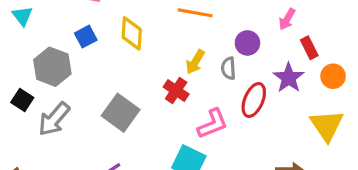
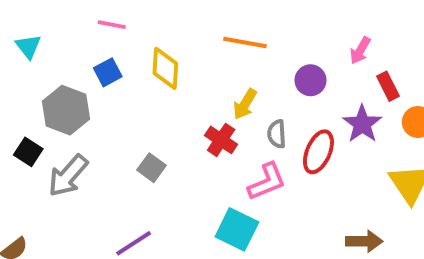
gray semicircle: (228, 68) -> (277, 134), moved
gray square: (121, 113) -> (151, 168), size x0.6

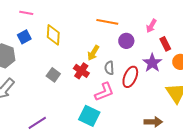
orange line: (245, 43) -> (107, 22), moved
gray square: (151, 168) -> (53, 75), moved

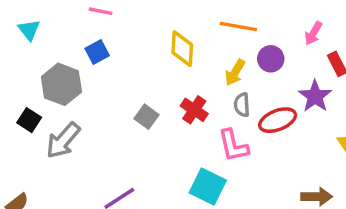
yellow diamond: (53, 35) -> (182, 49), moved
yellow arrow: (93, 53) -> (235, 72), moved
red ellipse: (130, 77) -> (278, 120), turned 45
pink L-shape: (104, 92) -> (233, 146), turned 100

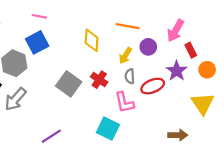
pink arrow: (313, 33) -> (175, 31), size x1.5
blue square: (97, 52) -> (37, 42), size x1.5
gray square: (147, 117) -> (69, 84), size x1.6

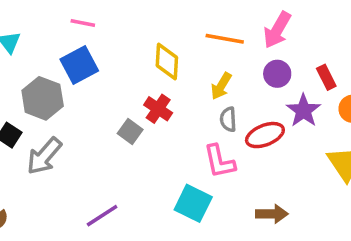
pink arrow: (175, 31) -> (277, 30), moved
purple circle: (148, 47) -> (277, 74), moved
red cross: (99, 80) -> (158, 109), moved
gray square: (69, 84) -> (130, 132), size x0.6
brown arrow: (178, 135) -> (272, 214), moved

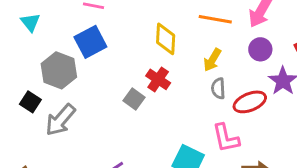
pink L-shape: (219, 161) -> (226, 138), moved

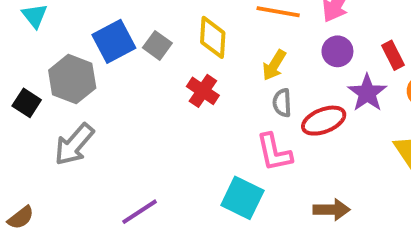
gray square: (134, 99) -> (157, 45), moved
black square: (30, 102) -> (27, 103), moved
pink L-shape: (226, 138) -> (274, 152), moved

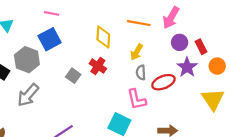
gray square: (157, 45) -> (73, 76), moved
purple circle: (337, 51) -> (180, 42), moved

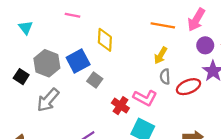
yellow diamond: (103, 37) -> (105, 40), moved
blue square: (50, 39) -> (78, 61), moved
red cross: (98, 66) -> (120, 106), moved
pink L-shape: (137, 99) -> (145, 98), moved, turned -50

